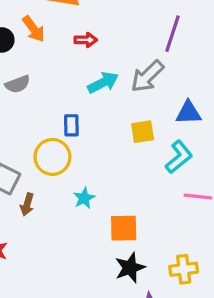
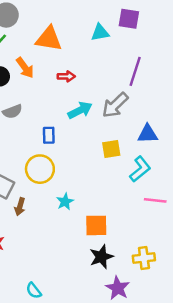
blue rectangle: (71, 125) -> (49, 135), moved

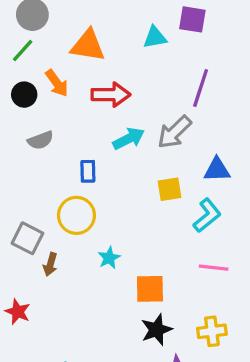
red arrow: (66, 76) -> (111, 95), size x1.6
pink line: (155, 200) -> (214, 268), moved

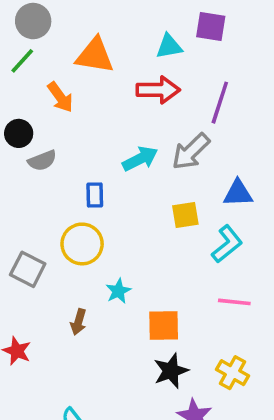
black circle: (24, 95) -> (19, 133), moved
red arrow: (111, 95) -> (158, 90), moved
brown arrow: (50, 264) -> (78, 322), moved
yellow cross: (212, 331) -> (232, 373), turned 36

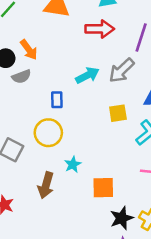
orange arrow: (60, 97) -> (29, 50), moved
brown arrow: (78, 322) -> (46, 185), size x1.5
black star: (171, 371) -> (122, 218), moved

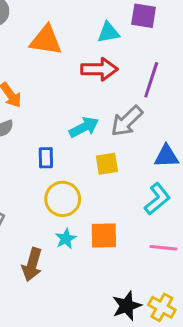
yellow square: (118, 113) -> (107, 164), moved
yellow circle: (48, 133) -> (63, 199), moved
orange square: (103, 188) -> (104, 236), moved

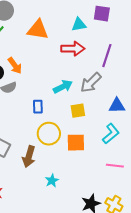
orange square: (104, 236) -> (76, 143), moved
cyan star: (66, 239) -> (52, 181), moved
brown arrow: (32, 265) -> (29, 157), moved

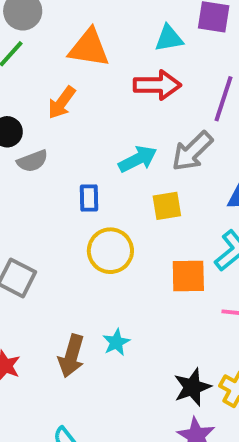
orange arrow: (15, 66) -> (62, 103), moved, turned 72
orange square: (76, 143) -> (188, 276), moved
brown arrow: (29, 157) -> (71, 356), moved

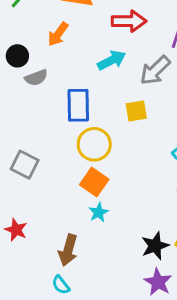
cyan arrow: (138, 159) -> (112, 60), moved
blue rectangle: (89, 198) -> (78, 105), size x1.6
orange square: (188, 276) -> (94, 182), moved, turned 36
brown arrow: (71, 356) -> (68, 250), moved

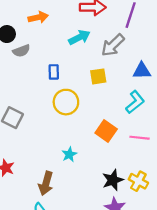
orange arrow: (58, 34) -> (38, 17), turned -138
blue rectangle: (78, 105) -> (54, 72), size x0.6
orange square: (94, 182) -> (106, 131), moved

